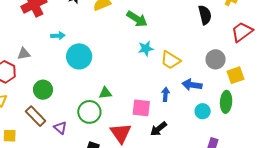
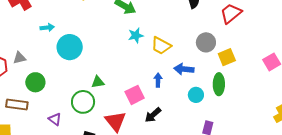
gray triangle: (24, 54) -> (20, 58), moved
pink square: (141, 108) -> (135, 95), turned -30
brown rectangle: (36, 116) -> (17, 105), moved, turned -35

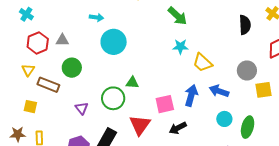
blue arrow: (158, 80) -> (191, 95), size x1.5
green ellipse: (219, 84) -> (248, 127), moved

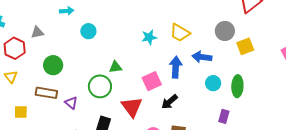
gray triangle: (62, 40) -> (37, 32), moved
cyan circle: (114, 42) -> (88, 31), size x0.6
cyan star: (180, 47) -> (149, 37), moved
brown rectangle: (48, 85) -> (46, 93), moved

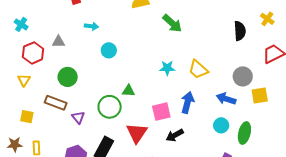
blue arrow: (202, 57) -> (226, 99), moved

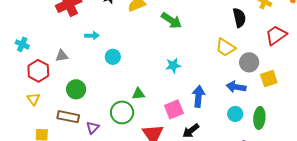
yellow trapezoid: (198, 69) -> (225, 47), moved
purple triangle: (78, 117) -> (93, 128), turned 32

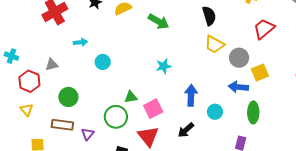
black semicircle: (239, 18) -> (209, 16), moved
blue arrow: (236, 87) -> (238, 87), moved
pink square: (174, 109) -> (153, 109), moved
cyan circle: (235, 114) -> (215, 112), moved

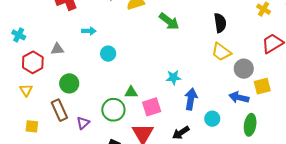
cyan star: (164, 66) -> (173, 78), moved
brown rectangle: (62, 125) -> (59, 110), turned 50

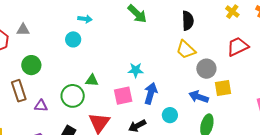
cyan arrow: (89, 31) -> (85, 19), moved
pink square: (152, 107) -> (123, 96), moved
purple triangle: (83, 123) -> (41, 106), turned 40

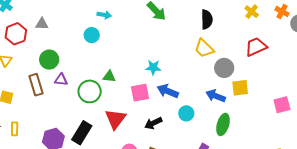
blue arrow: (151, 93) -> (168, 91), turned -85
purple triangle: (41, 106) -> (61, 80), moved

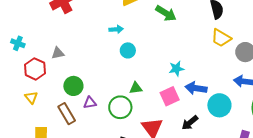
cyan circle: (92, 35) -> (128, 50), moved
cyan circle: (186, 113) -> (219, 105), size x1.5

